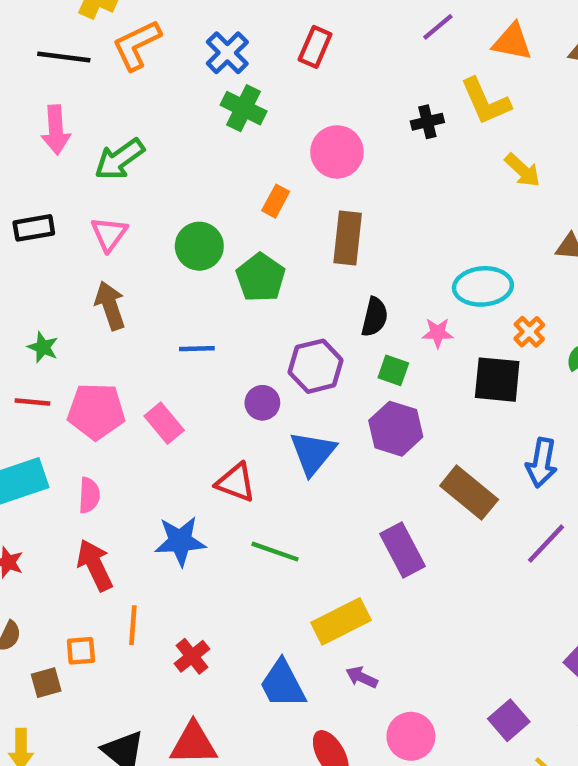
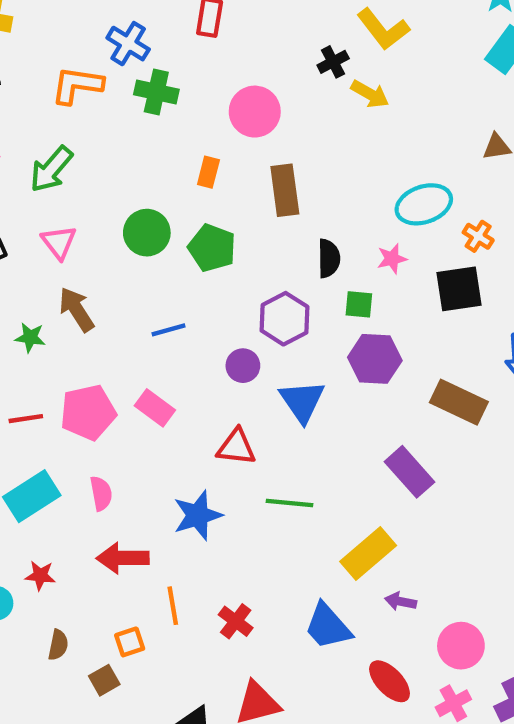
orange L-shape: (137, 45) -> (77, 85), moved, turned 48
yellow arrow: (523, 170) -> (370, 94), moved
green star: (43, 347) -> (30, 337), moved
red arrow: (95, 565) -> (123, 558), turned -51

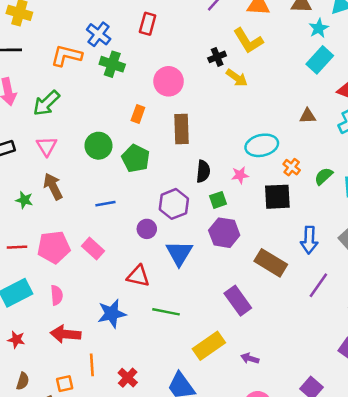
green square: (359, 304) -> (218, 200), turned -30
purple arrow: (401, 601) -> (250, 358), moved

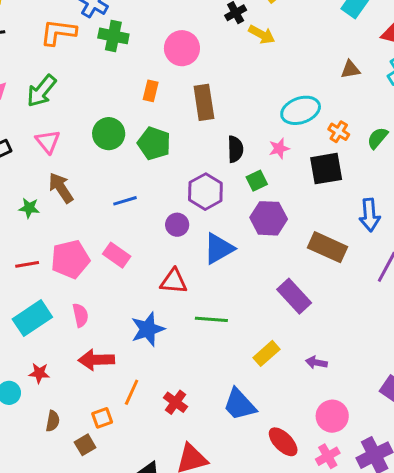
blue triangle: (179, 253) -> (219, 249), turned 36
yellow rectangle: (209, 346) -> (267, 353), size x0.7
orange line: (92, 365) -> (132, 392), turned 35

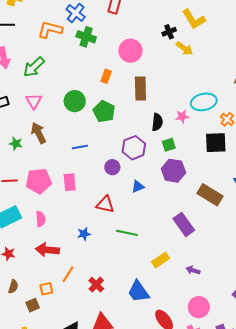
pink star: (279, 148) -> (182, 116), moved
blue triangle: (219, 249) -> (138, 187), size x0.6
pink rectangle: (117, 255) -> (70, 182), turned 42
blue star: (148, 329) -> (84, 234), size x0.6

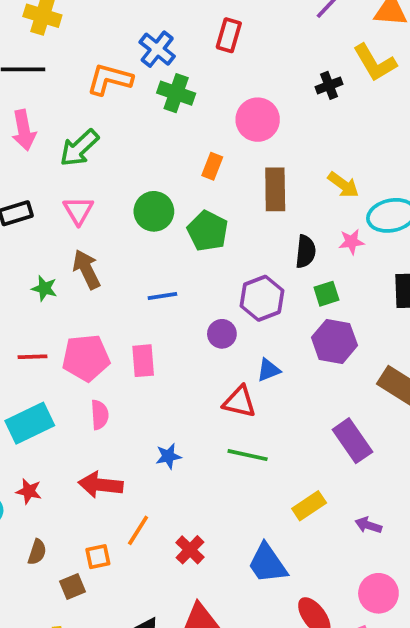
yellow arrow: (184, 48) -> (343, 185), moved
red triangle: (105, 204) -> (239, 402), moved
pink semicircle: (41, 219) -> (100, 415), moved

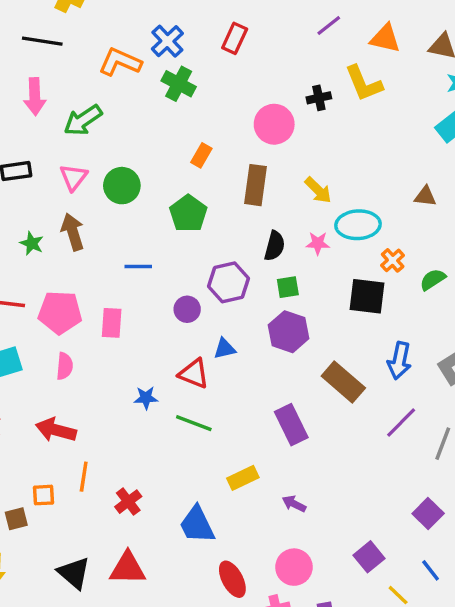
pink circle: (258, 120) -> (274, 124), moved
green circle: (154, 211) -> (122, 186), moved
blue star: (168, 456) -> (146, 398), moved
orange line: (138, 530) -> (84, 477), turned -32

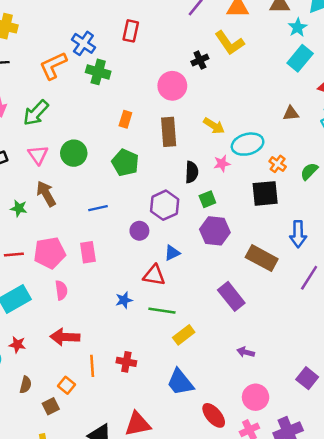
orange L-shape: (120, 62) -> (53, 66), turned -36
yellow rectangle: (243, 478) -> (184, 335), moved
orange square: (44, 495) -> (66, 385), turned -35
red cross: (128, 502) -> (126, 362), moved, turned -30

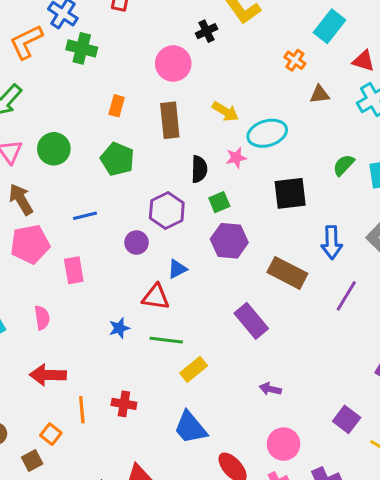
orange cross: (278, 164) -> (295, 60), moved
pink pentagon: (50, 253) -> (30, 244), moved

